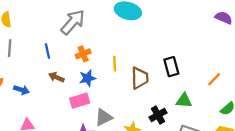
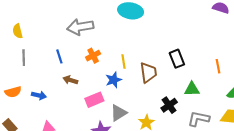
gray arrow: (73, 22) -> (80, 27), turned -135
blue star: (88, 78) -> (114, 80), moved
orange line: (214, 79) -> (218, 66), turned -48

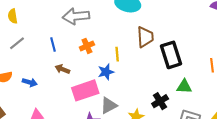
gray line: (24, 58) -> (17, 43), turned 49
black rectangle: (177, 59) -> (171, 55), size x1.4
brown trapezoid: (148, 73) -> (145, 37), moved
pink rectangle: (94, 100) -> (85, 90), size x1.4

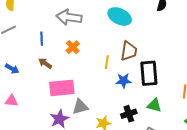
orange cross: (87, 46) -> (73, 47), turned -32
yellow line: (117, 54) -> (107, 62), moved
blue star: (106, 72) -> (123, 81), moved

